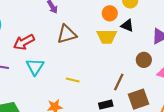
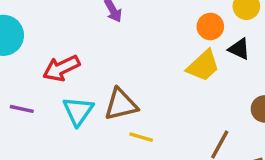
brown triangle: (67, 34) -> (121, 105), moved
yellow trapezoid: (107, 36) -> (203, 66), turned -45

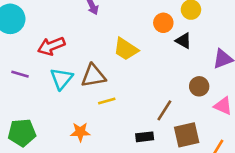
yellow trapezoid: (203, 66) -> (126, 49), moved, turned 72
yellow line: (141, 137) -> (107, 101), turned -36

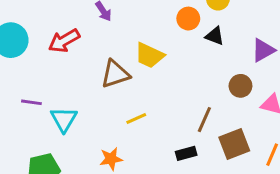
red arrow: (51, 46) -> (64, 41), moved
brown triangle: (93, 76) -> (115, 74), moved
cyan triangle: (61, 79) -> (64, 119), moved

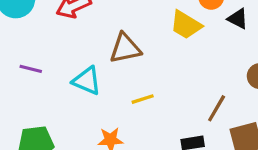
yellow trapezoid: (149, 55) -> (186, 25), moved
cyan triangle: (64, 119) -> (87, 81), moved, turned -44

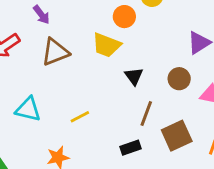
black triangle: (238, 19) -> (134, 76), moved, turned 36
brown triangle: (125, 48) -> (55, 52), moved

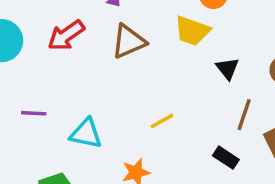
cyan triangle: (28, 109) -> (86, 134), moved
black rectangle: (130, 148) -> (226, 158), turned 54

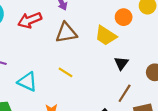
yellow line: (162, 121) -> (66, 72), moved, turned 48

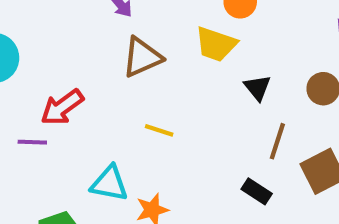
red arrow: (30, 20) -> (62, 107), moved
cyan triangle: (27, 82) -> (109, 184), moved

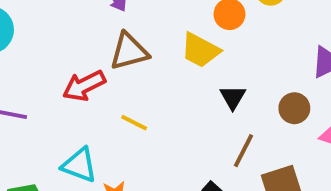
red arrow: (62, 107) -> (84, 86), moved

